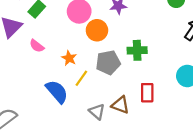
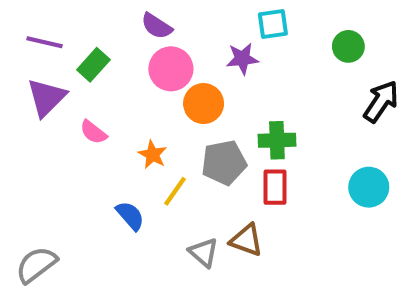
blue semicircle: (57, 92) -> (130, 216), size x0.7
red rectangle: (147, 93) -> (275, 187), moved

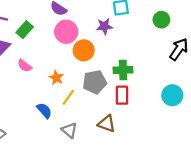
gray triangle: (204, 252) -> (69, 130), moved

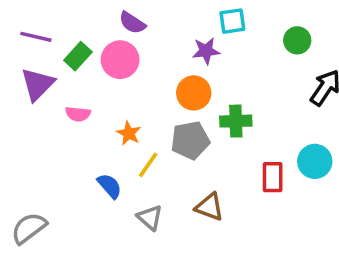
pink circle: (66, 32) -> (120, 60), moved
orange circle: (84, 50) -> (194, 93), moved
pink semicircle: (25, 66) -> (78, 114), turned -32
red rectangle: (122, 95) -> (273, 177), moved

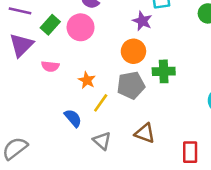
purple star: (206, 51) -> (142, 21), turned 30
red rectangle: (273, 177) -> (190, 152), moved

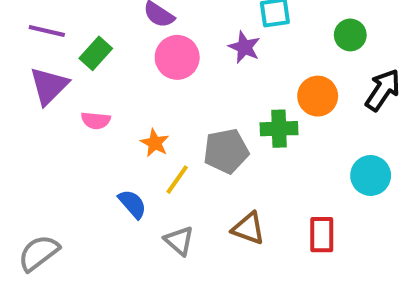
pink circle: (81, 27) -> (177, 57), moved
orange circle: (133, 51) -> (318, 96), moved
red rectangle: (190, 152) -> (322, 235), moved

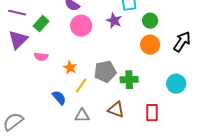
green circle: (350, 35) -> (150, 21), moved
green cross: (279, 129) -> (129, 80), moved
gray triangle: (179, 241) -> (82, 116), turned -42

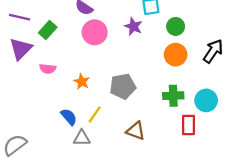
green cross: (129, 80) -> (173, 96), moved
yellow line: (81, 86) -> (95, 114), moved
red rectangle: (152, 113) -> (189, 125), moved
gray triangle: (82, 116) -> (82, 138), moved

